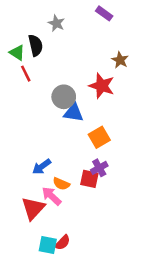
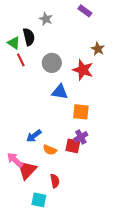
gray circle: (64, 97) -> (52, 63), moved
orange square: (99, 137) -> (81, 112), turned 36
pink arrow: (51, 196) -> (15, 160), moved
red semicircle: (62, 243) -> (55, 181), moved, turned -56

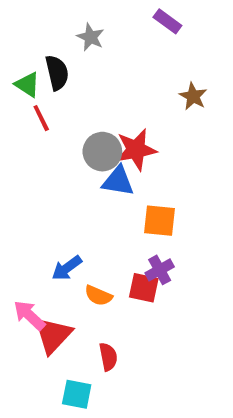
gray circle: (52, 63) -> (102, 152), moved
red star: (83, 70) -> (136, 150), moved, turned -30

